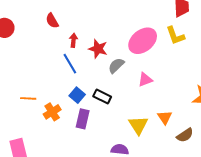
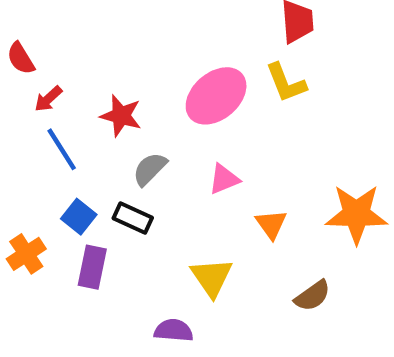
red arrow: (73, 40) -> (48, 99), moved, turned -136
gray semicircle: (116, 66) -> (150, 169), moved
orange triangle: (165, 117) -> (271, 224), moved

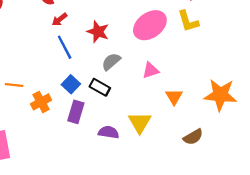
purple semicircle: (174, 330) -> (109, 132), moved

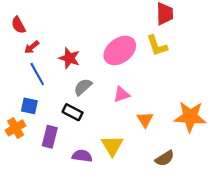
blue square: (71, 84) -> (29, 106), moved, turned -30

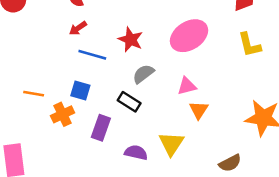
yellow L-shape: (157, 46) -> (249, 45), moved
red arrow: (32, 47) -> (78, 28), moved
blue line: (37, 74) -> (92, 55), turned -50
orange triangle: (145, 120) -> (199, 110), moved

